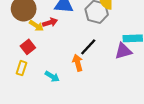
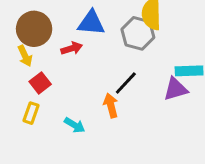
yellow arrow: (36, 26) -> (25, 56), moved, turned 32

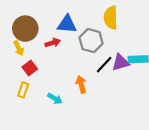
gray hexagon: (138, 33) -> (91, 41), moved
black line: (126, 83) -> (104, 65), moved
purple triangle: (176, 89) -> (121, 62), moved

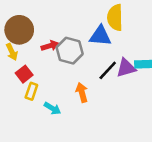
blue triangle: (67, 24) -> (100, 36), moved
gray hexagon: (91, 41) -> (70, 51), moved
yellow rectangle: (23, 90) -> (31, 91), moved

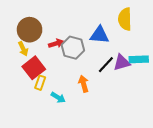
yellow semicircle: (115, 18) -> (125, 19), moved
red square: (24, 74) -> (34, 68), size x1.5

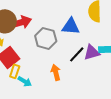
red arrow: (56, 43) -> (21, 22), moved, size x1.5
cyan arrow: (58, 97) -> (25, 81), moved

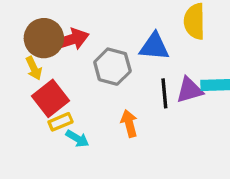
black line: (77, 54) -> (164, 93), turned -48
yellow rectangle: (15, 71) -> (61, 122), turned 48

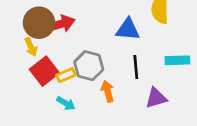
gray hexagon: (112, 67) -> (89, 66), moved
purple triangle: (189, 90) -> (156, 98), moved
yellow rectangle: (61, 122) -> (66, 75), moved

